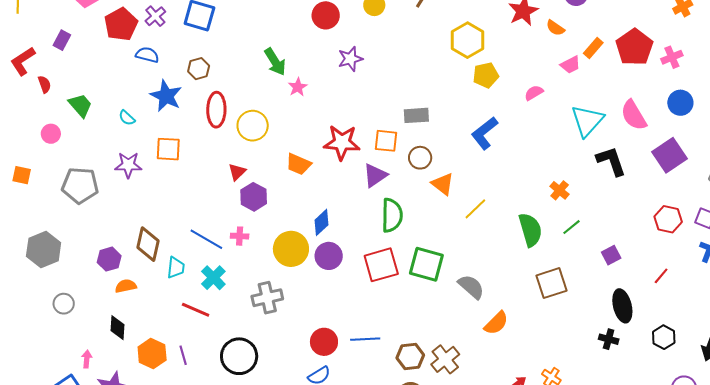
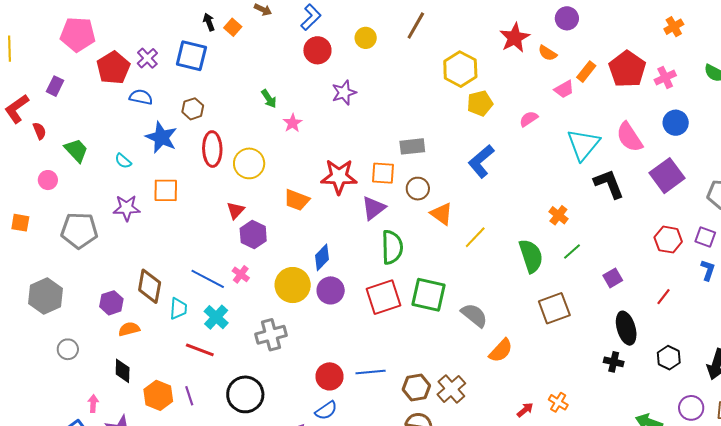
green arrow: (275, 62) -> (269, 99), size x0.7
pink cross: (240, 236) -> (241, 274), turned 36

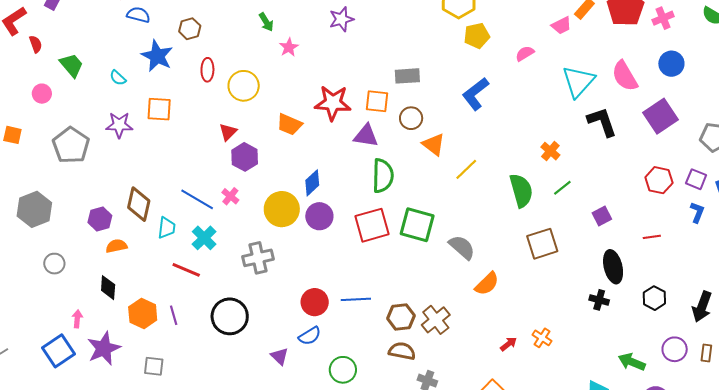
red ellipse: (212, 149) -> (207, 70), size x0.7
purple triangle: (374, 208) -> (366, 136), turned 44
gray pentagon: (79, 230) -> (71, 145), turned 30
red line: (664, 297) -> (652, 237), turned 42

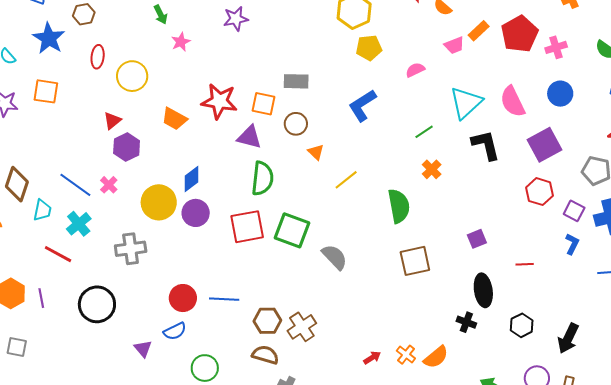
orange triangle: (434, 144) -> (316, 152), size x0.7
red hexagon: (659, 180) -> (540, 192), moved
green line: (562, 188) -> (424, 132), moved
orange semicircle: (487, 284) -> (436, 357), moved

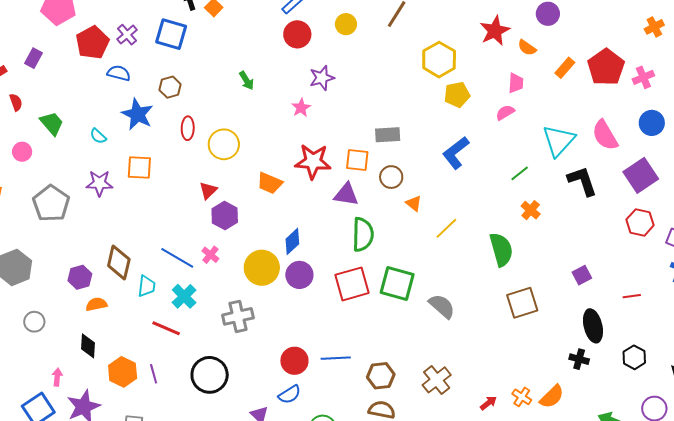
pink star: (181, 42) -> (301, 108), moved
pink trapezoid: (454, 45) -> (516, 83), moved, turned -60
brown cross: (302, 327) -> (437, 380), moved

